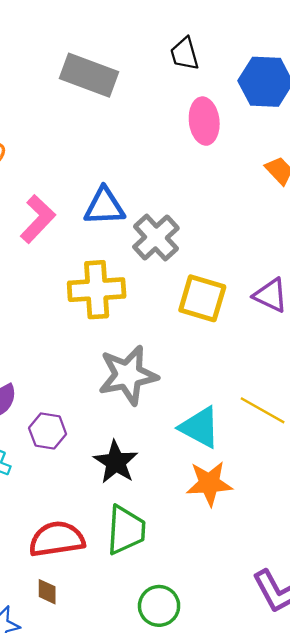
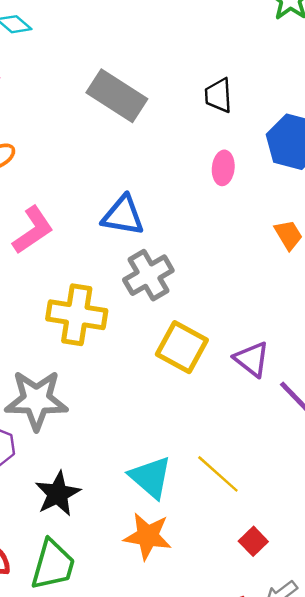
pink ellipse: (204, 121) -> (223, 168), size x0.7
blue triangle: (104, 206) -> (123, 215), moved
gray star: (128, 375) -> (36, 400), moved

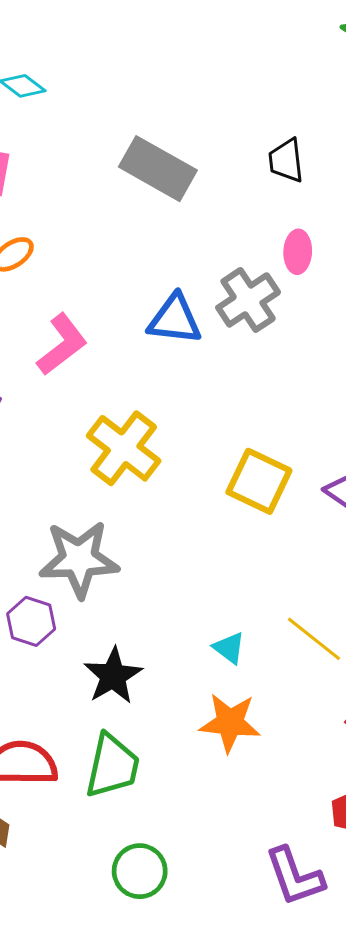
gray cross: (148, 275) -> (248, 300), moved
yellow cross: (77, 315) -> (124, 448), turned 32
cyan triangle: (151, 477) -> (229, 648), size x0.6

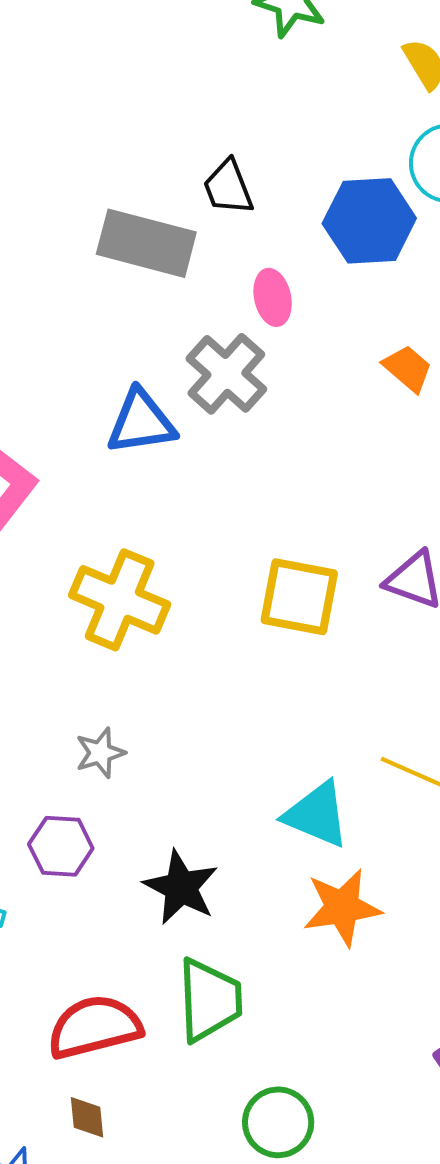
gray rectangle: (158, 169) -> (146, 243), moved
gray star: (79, 559) -> (100, 753), size x0.5
cyan triangle: (229, 648) -> (317, 814), size x1.6

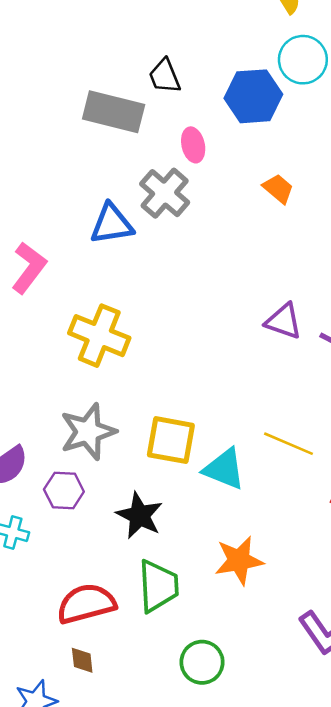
yellow square: (299, 597) -> (171, 440), moved
gray star: (100, 753) -> (88, 432), size x1.8
orange star: (342, 907) -> (239, 560), moved

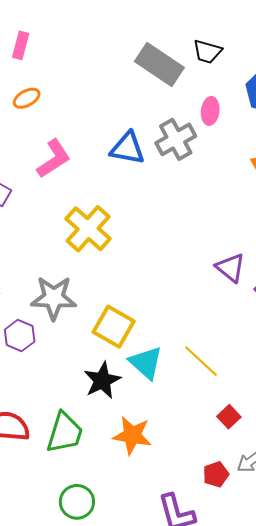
black trapezoid: (165, 76) -> (207, 52), turned -72
black star: (140, 515) -> (102, 380), moved

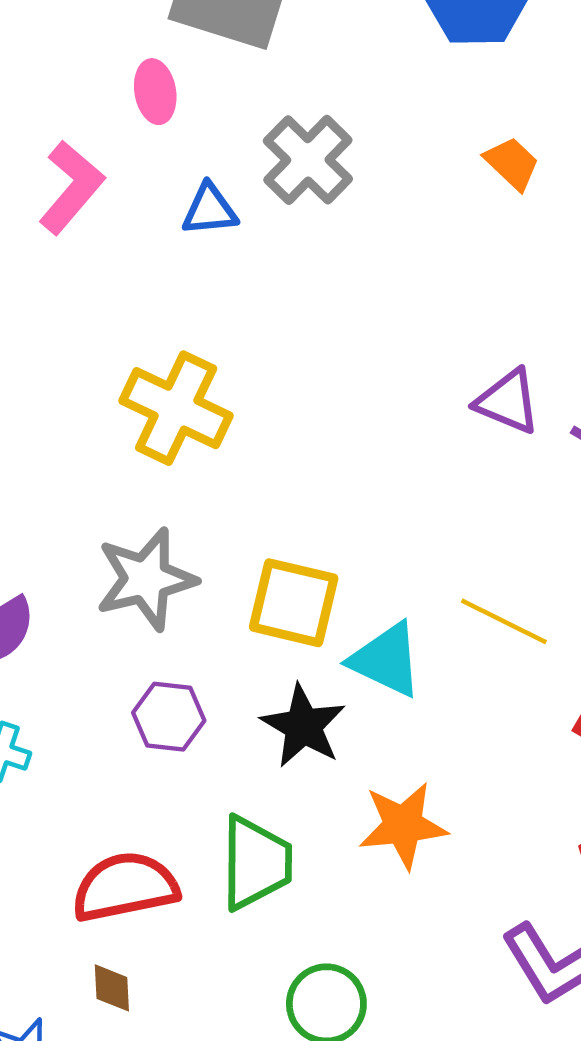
pink ellipse: (210, 111) -> (155, 92), moved
blue triangle: (128, 148) -> (210, 210), size x0.7
pink L-shape: (54, 159) -> (71, 187), moved
purple hexagon: (20, 336) -> (169, 717), moved

